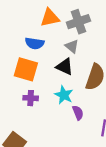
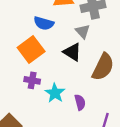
orange square: (26, 69) -> (31, 50), turned 30
cyan star: (64, 95) -> (55, 93), moved

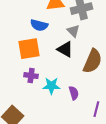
orange square: (31, 50) -> (29, 49), turned 30
cyan star: (55, 93) -> (51, 86), turned -30

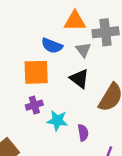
gray triangle: (73, 31) -> (83, 50), moved
purple cross: (31, 76) -> (34, 105), turned -32

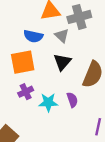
black triangle: (79, 79) -> (62, 62), turned 42
purple semicircle: (83, 133) -> (72, 100), moved

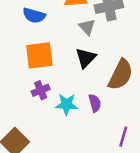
blue semicircle: (33, 36) -> (34, 15), moved

